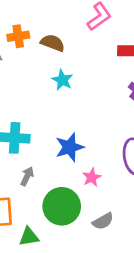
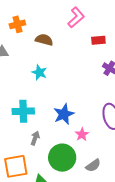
orange cross: (18, 36) -> (17, 24), moved
cyan star: (62, 80) -> (39, 72), moved

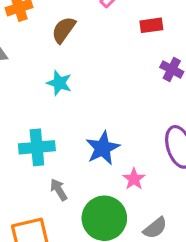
brown semicircle: (44, 40) -> (64, 30), turned -66
gray arrow: (35, 138) -> (59, 190), turned -48

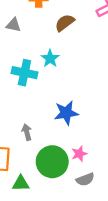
cyan cross: (37, 147) -> (24, 73), moved
pink star: (134, 179) -> (79, 154), moved

